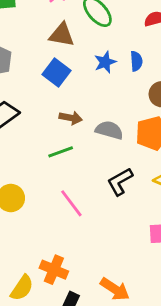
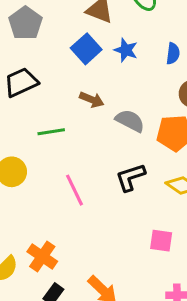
blue star: (105, 62) -> (126, 50), moved, turned 30
green line: (61, 152) -> (51, 132), moved

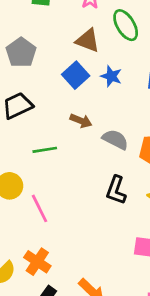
black L-shape: (130, 177) -> (116, 190), turned -52
pink line: (75, 190) -> (39, 208), moved

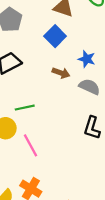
blue star: (111, 76) -> (87, 59), moved
green line: (45, 150) -> (25, 108), moved

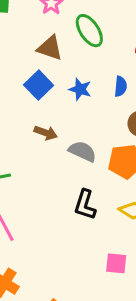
blue star: (87, 59) -> (80, 89), moved

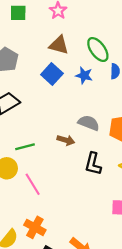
green ellipse: (89, 31) -> (98, 50), moved
brown arrow: (46, 133) -> (66, 140), moved

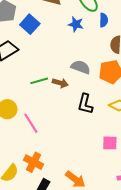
blue square: (52, 74) -> (30, 24), moved
green line: (25, 147) -> (39, 81), moved

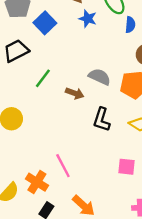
blue star: (76, 24) -> (88, 19), moved
green line: (39, 81) -> (43, 78), moved, turned -42
pink line: (31, 123) -> (63, 166), moved

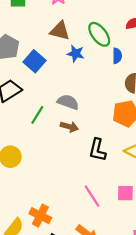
gray semicircle: (100, 77) -> (68, 102), moved
pink line: (63, 166) -> (92, 196), moved

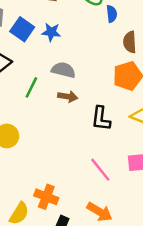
blue star: (76, 54) -> (51, 32), moved

